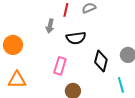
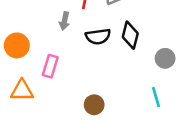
black diamond: (101, 61) -> (130, 35), moved
pink rectangle: (60, 66) -> (50, 66), moved

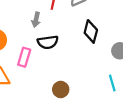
black semicircle: (98, 36) -> (48, 42), moved

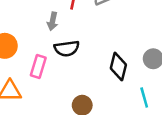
black diamond: (91, 31) -> (118, 66), moved

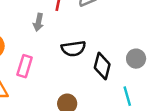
black semicircle: (67, 48) -> (73, 49), moved

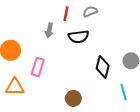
black semicircle: (73, 49) -> (79, 37), moved

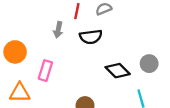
black diamond: (103, 67) -> (118, 71), turned -60

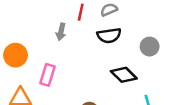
black semicircle: (91, 37) -> (109, 35), moved
gray circle: (149, 64) -> (150, 47), moved

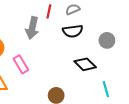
gray arrow: (61, 32) -> (32, 28), size x1.5
pink rectangle: (47, 75) -> (21, 64), turned -48

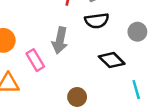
gray arrow: (32, 28) -> (60, 40), moved

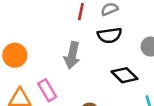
pink rectangle: (35, 60) -> (47, 90), moved

